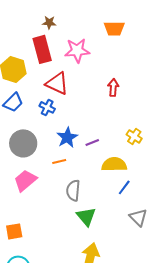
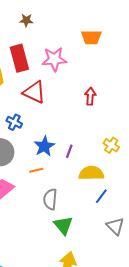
brown star: (49, 22) -> (26, 20), moved
blue cross: (47, 107) -> (14, 122), moved
purple line: (92, 142) -> (69, 151), turned -48

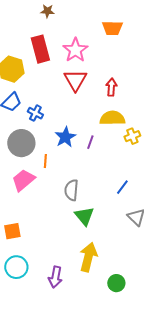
pink star: (54, 59) -> (75, 50), turned -30
red triangle: (34, 92) -> (75, 80), moved, turned 35
yellow cross: (111, 145) -> (132, 136), turned 35
orange line: (36, 170) -> (45, 161), moved, turned -72
yellow semicircle: (91, 173) -> (112, 118), moved

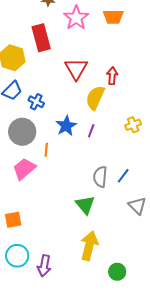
pink star: (75, 50) -> (76, 18), moved
yellow semicircle: (112, 118) -> (95, 98), moved, turned -65
gray semicircle: (71, 190) -> (100, 177), moved
purple arrow: (55, 277) -> (44, 266), moved

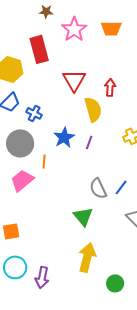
yellow semicircle: (95, 98) -> (93, 109), turned 140
gray semicircle: (100, 177) -> (98, 188), turned -30

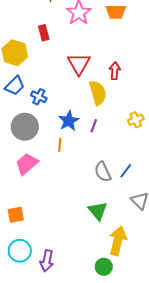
red rectangle: (39, 49) -> (44, 33), size x0.6
orange line: (44, 161) -> (60, 145), moved
green triangle: (83, 216) -> (98, 211), moved
yellow arrow: (87, 257) -> (118, 241), moved
green circle: (115, 283) -> (104, 267), moved

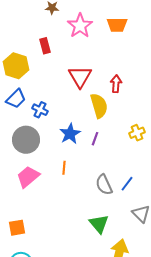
orange line: (60, 145) -> (64, 168), moved

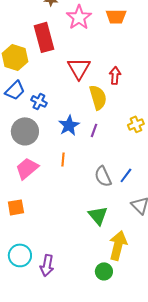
red rectangle: (45, 46) -> (44, 37), size x1.8
orange square: (17, 228) -> (16, 207), moved

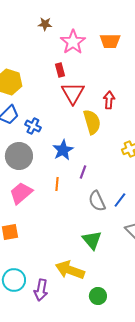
red rectangle: (44, 37) -> (60, 70), moved, size x0.5
purple line: (94, 130) -> (83, 172), moved
yellow arrow: (118, 245) -> (70, 270), moved, turned -84

